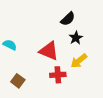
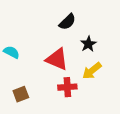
black semicircle: (68, 19) -> (67, 22), moved
brown square: (18, 81) -> (21, 94), turned 32

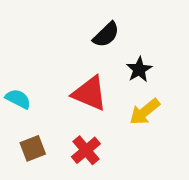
cyan semicircle: (11, 52) -> (18, 99), moved
red cross: (67, 87) -> (86, 150), moved, turned -36

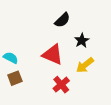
brown square: (33, 148) -> (15, 78), moved
red cross: (86, 150) -> (61, 85), moved

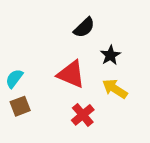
cyan semicircle: (11, 58) -> (14, 79), turned -80
yellow arrow: (85, 65) -> (115, 89), turned 72

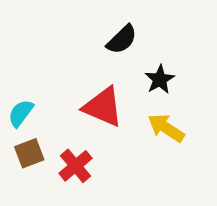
red cross: (83, 115) -> (75, 166), moved

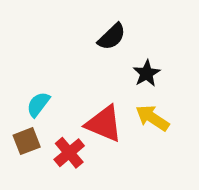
red triangle: (103, 107) -> (104, 124), moved
cyan semicircle: (21, 113) -> (38, 104), moved

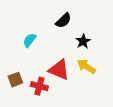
cyan semicircle: (38, 104) -> (30, 40), moved
red cross: (69, 153) -> (39, 86), turned -35

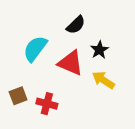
cyan semicircle: (30, 40) -> (35, 49), size x1.5
red triangle: (59, 70) -> (71, 63), moved

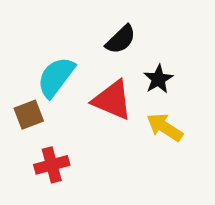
brown square: (18, 96) -> (29, 115), moved
red cross: (47, 104) -> (52, 165), moved, turned -30

